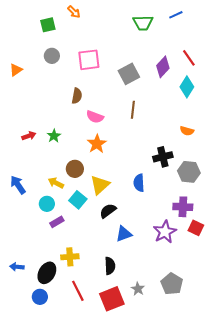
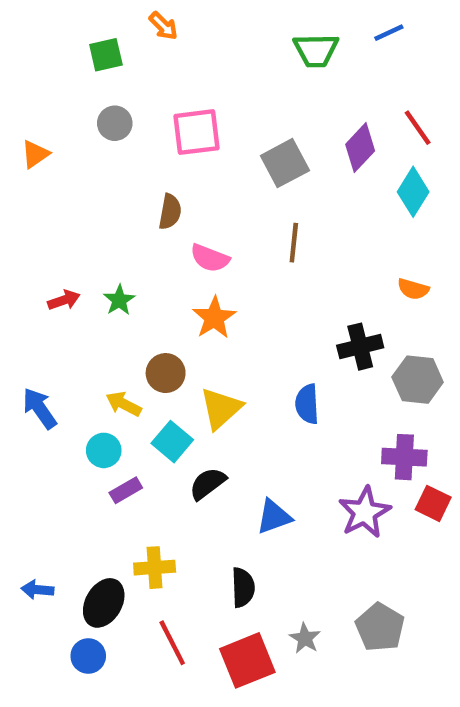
black semicircle: (108, 211) -> (208, 484), moved

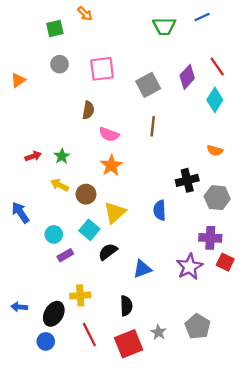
yellow arrow: (124, 404) -> (60, 185), moved

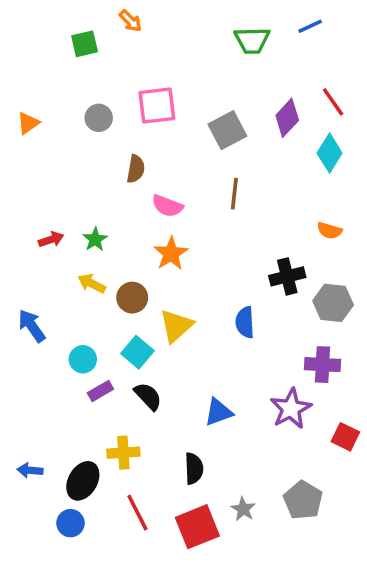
gray circle: (60, 64) -> (99, 118), moved
black semicircle: (108, 252) -> (148, 396), moved, turned 84
red square: (225, 262) -> (345, 437), moved

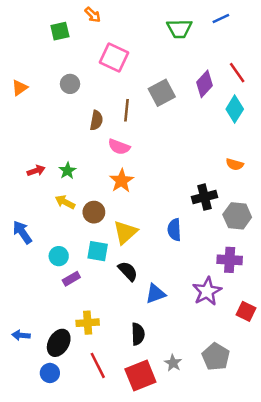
pink square: (157, 105) -> (114, 58), moved, turned 32
brown line: (234, 194) -> (127, 110), moved
cyan square: (137, 352) -> (98, 251), turned -30
black semicircle: (148, 396) -> (128, 271), moved

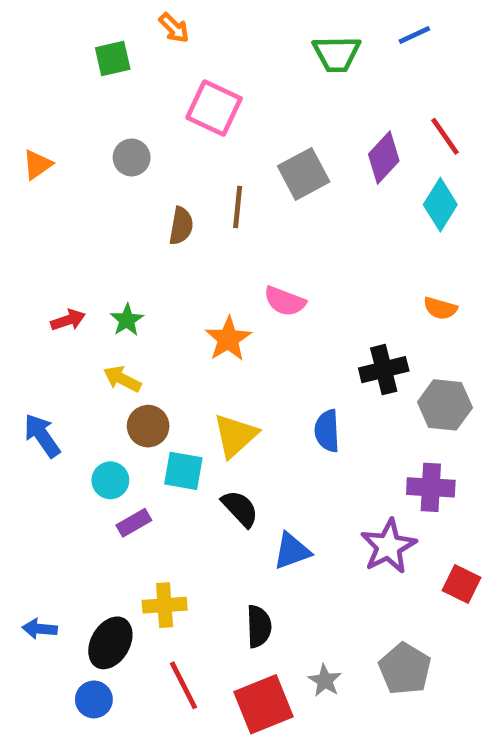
pink semicircle: (119, 147) -> (285, 301), moved
brown circle: (94, 212) -> (148, 426), moved

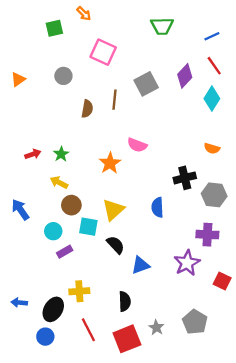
blue line: (414, 35) -> (212, 36), moved

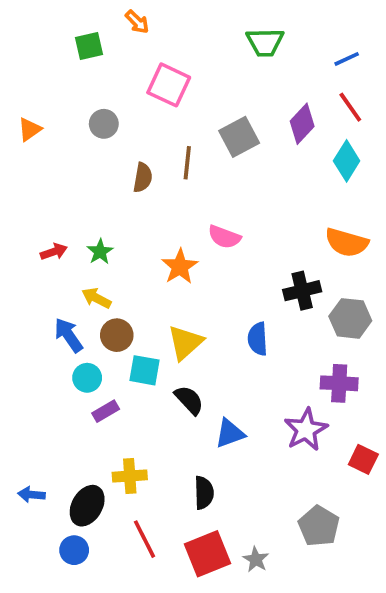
orange semicircle: (212, 148) -> (347, 242), size x1.6
blue arrow: (20, 210) -> (69, 335), moved
gray star: (156, 328) -> (256, 559), moved

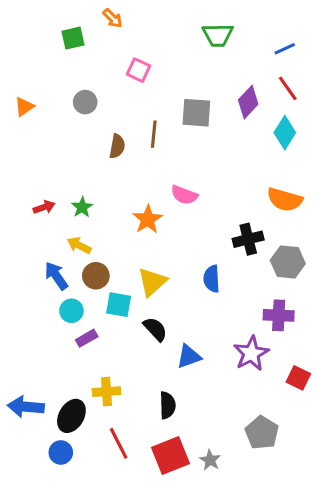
pink square: (169, 85) -> (138, 70), size x0.7
gray square: (239, 137) -> (196, 113), turned 32
blue arrow: (31, 495) -> (26, 407), size x1.6

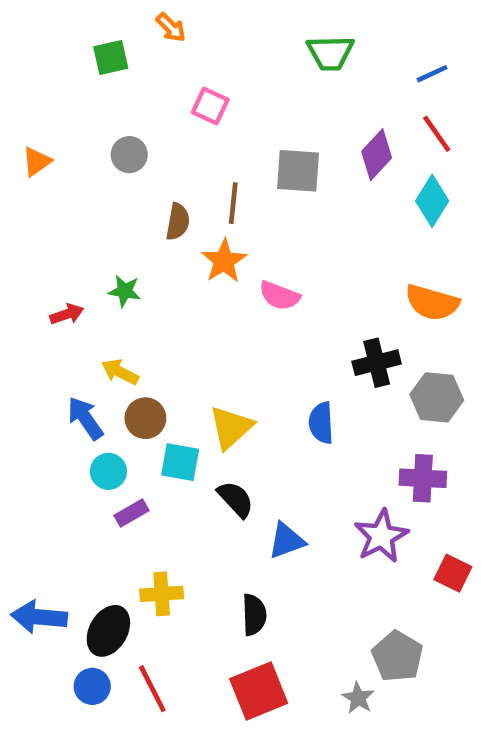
green star: (82, 207) -> (125, 291), moved, turned -30
orange star: (148, 219) -> (224, 261), moved
red line: (119, 443) -> (152, 689), moved
gray star: (210, 460) -> (358, 698), moved

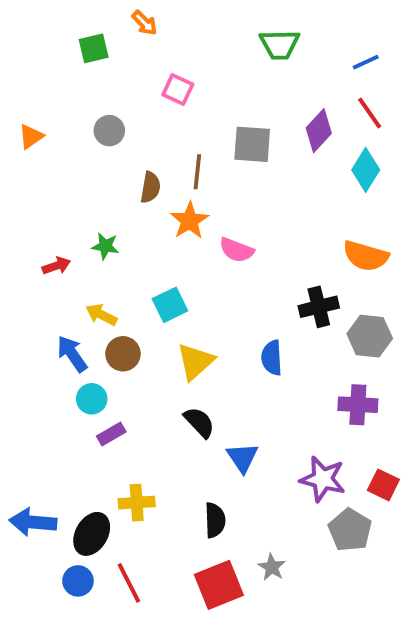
cyan square: (180, 462) -> (170, 305), moved, turned -36
purple star: (381, 536) -> (323, 479), moved, turned -30
blue triangle: (286, 541) -> (242, 458), turned -44
gray pentagon: (397, 656) -> (350, 530), moved
gray star: (358, 698) -> (272, 567), moved

